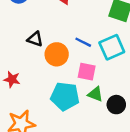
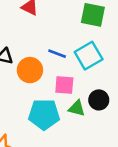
black circle: (116, 105) -> (99, 100), moved

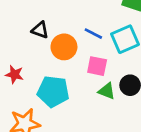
cyan pentagon: (44, 114) -> (53, 91), moved

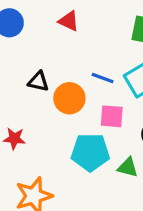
cyan pentagon: (53, 91) -> (90, 152), moved
green triangle: (107, 91) -> (128, 167), moved

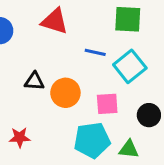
red triangle: (69, 21) -> (55, 21), size x1.4
blue line: (103, 78) -> (95, 52), moved

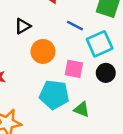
black triangle: (34, 81) -> (23, 26), moved, turned -49
black circle: (149, 115) -> (106, 73), moved

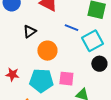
pink square: (74, 69) -> (66, 79), moved
cyan pentagon: (54, 95) -> (41, 81), moved

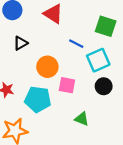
black triangle: (30, 31) -> (21, 43), moved
pink square: (66, 79) -> (67, 85), moved

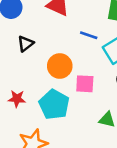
cyan pentagon: (38, 99) -> (54, 104), turned 30

